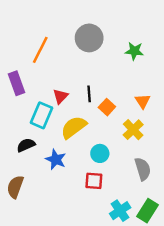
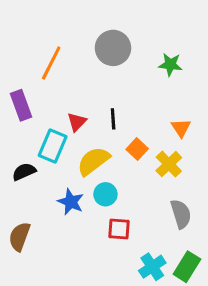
orange square: (107, 107) -> (137, 149), moved
black semicircle: (26, 145) -> (24, 172), moved
cyan circle: (100, 153) -> (105, 194), moved

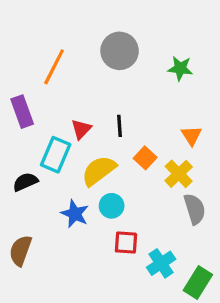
gray semicircle: (181, 214) -> (195, 209), moved
cyan cross: (152, 267) -> (161, 263), moved

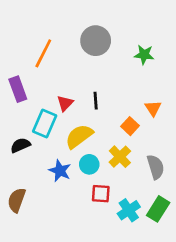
orange square: (145, 158) -> (130, 126), moved
yellow cross: (179, 174) -> (120, 157), moved
green rectangle: (198, 282) -> (158, 209), moved

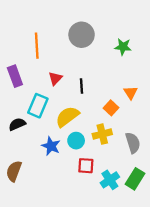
orange line: (43, 53) -> (37, 46), turned -30
red triangle: (65, 103) -> (55, 78), moved
yellow cross: (120, 157) -> (102, 134), turned 30

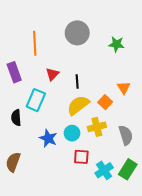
yellow semicircle: (67, 117) -> (78, 105), moved
black semicircle: (17, 124) -> (16, 118), turned -70

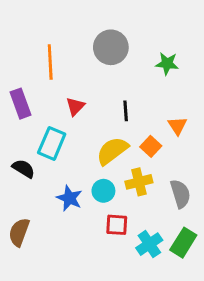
black line: (77, 81) -> (126, 111), moved
black semicircle: (16, 118) -> (24, 169), turned 126

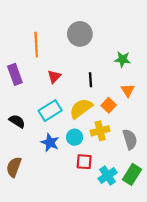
green star: (167, 64) -> (122, 59), moved
cyan rectangle: (52, 143) -> (50, 111), moved, turned 35

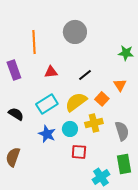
green star: (122, 59) -> (126, 53), moved
red triangle: (54, 77) -> (51, 72), turned 40
black line: (91, 80) -> (85, 75), turned 56
green rectangle: (132, 174) -> (124, 164), turned -42
cyan cross: (108, 176) -> (101, 177), moved

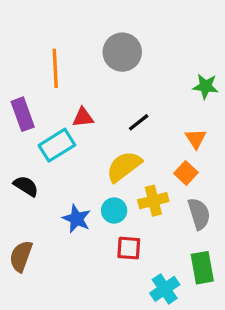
orange square: (102, 99) -> (186, 173), moved
cyan rectangle: (47, 104) -> (57, 145), moved

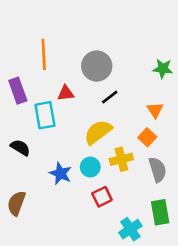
gray circle: (122, 52) -> (97, 66), moved
cyan rectangle: (57, 145) -> (45, 115), turned -68
red square: (129, 248) -> (102, 197), turned -30

